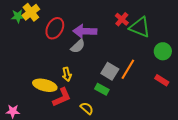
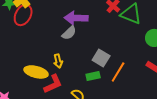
red ellipse: (55, 28) -> (23, 15), moved
orange line: (128, 69) -> (118, 72), moved
green rectangle: (102, 89) -> (93, 76), turned -40

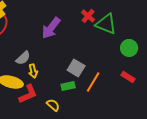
purple arrow: (76, 18) -> (51, 28), turned -55
gray semicircle: (69, 33) -> (23, 58), moved

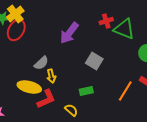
red cross: (88, 16) -> (106, 21), turned 32
gray square: (76, 68) -> (94, 61), moved
orange line: (93, 82) -> (125, 91), moved

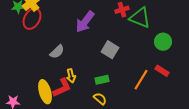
yellow arrow: (51, 76) -> (71, 76), moved
yellow ellipse: (29, 87) -> (45, 92), moved, turned 60
yellow semicircle: (71, 110) -> (100, 99), moved

